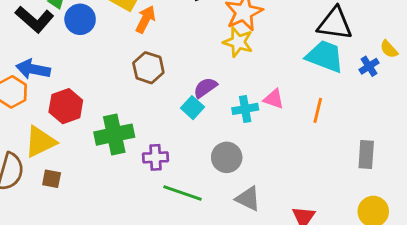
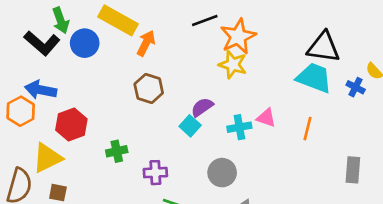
blue cross: (369, 66) -> (356, 87), turned -30
green cross: (114, 135) -> (117, 151), size x0.6

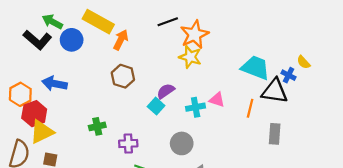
green arrow: (61, 20) -> (52, 22), turned 138
black triangle: (324, 47) -> (275, 91), moved
blue arrow: (41, 90) -> (54, 84), moved
red hexagon: (71, 125) -> (34, 114), moved
gray rectangle: (353, 170) -> (275, 134), moved

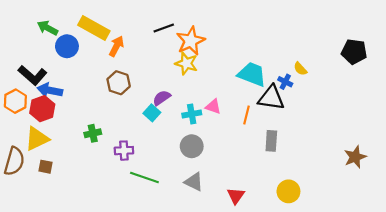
black L-shape: (37, 40) -> (33, 75), moved
red hexagon: (34, 114) -> (42, 109), moved
gray circle: (182, 143) -> (192, 146), moved

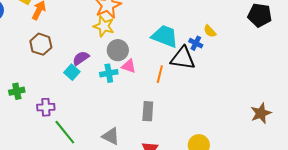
gray rectangle: (271, 141) -> (148, 111), moved
gray circle: (192, 146) -> (118, 50), moved
green line: (144, 177) -> (65, 132), turned 32

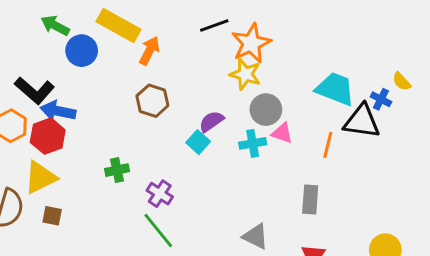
purple cross: (46, 107) -> (160, 194), turned 36
green line: (65, 132) -> (158, 230), moved

